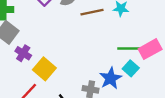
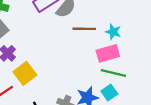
pink rectangle: (150, 49) -> (108, 53), moved

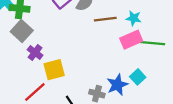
yellow square: (25, 73) -> (54, 70), turned 30
green line: (113, 73) -> (153, 43), moved

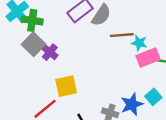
cyan star: (134, 18) -> (139, 43), moved
purple cross: (35, 53) -> (50, 52), moved

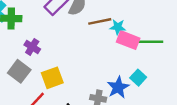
gray square: (34, 44) -> (19, 71), moved
pink rectangle: (148, 58) -> (128, 40), turned 50

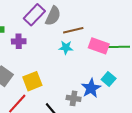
cyan star: (118, 27) -> (66, 48), moved
purple cross: (32, 47) -> (19, 41), moved, turned -32

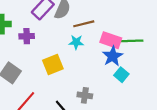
yellow square: (32, 81) -> (53, 65), moved
blue star: (91, 88) -> (113, 56), moved

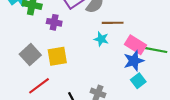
yellow square: (53, 65) -> (57, 56), moved

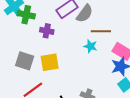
gray square: (30, 55) -> (25, 61), turned -30

